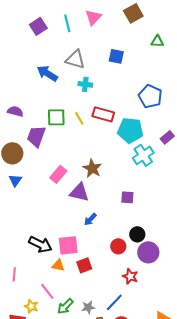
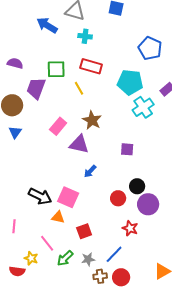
red rectangle: (103, 114) -> (91, 66), moved
yellow line: (79, 118) -> (79, 88), moved
pink square: (68, 245) -> (68, 197), turned 30
red square: (84, 265) -> (84, 231), moved

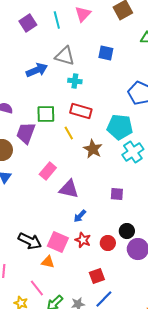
blue arrow: (47, 25) -> (37, 70), turned 125
brown star: (92, 120) -> (93, 149), moved
red star: (130, 228) -> (83, 240), moved
red square: (84, 231) -> (97, 276), moved

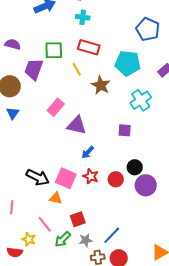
cyan cross: (133, 152) -> (141, 100), moved
red square: (97, 276) -> (78, 219), moved

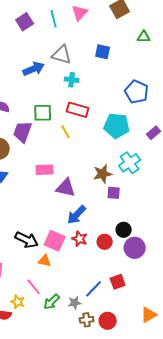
brown star: (101, 85) -> (103, 174), moved, turned 30
pink rectangle: (56, 107) -> (45, 170), turned 48
blue arrow: (88, 152) -> (77, 215), size x1.5
red square: (78, 219) -> (118, 282), moved
blue line: (112, 235) -> (94, 289), moved

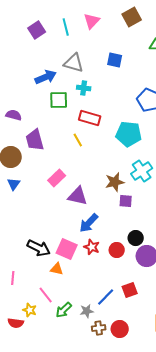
green square: (43, 113) -> (59, 100), moved
purple trapezoid: (23, 132) -> (35, 140), turned -35
pink rectangle: (45, 170) -> (57, 178), turned -42

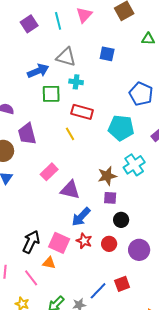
purple square: (126, 201) -> (110, 198), moved
black circle: (136, 238) -> (121, 220), moved
black arrow: (39, 248) -> (31, 242), turned -90
pink line: (46, 295) -> (31, 278), moved

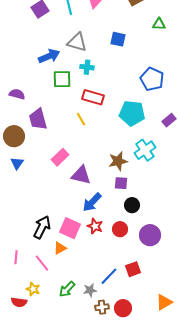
orange triangle: (49, 263) -> (60, 248), turned -40

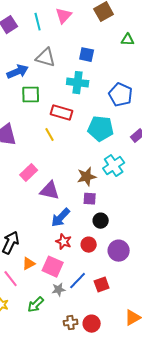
cyan cross: (87, 67) -> (78, 83), moved, size x1.5
pink square: (70, 228) -> (53, 267), moved
blue line: (109, 276) -> (78, 281), moved
gray star: (90, 290) -> (59, 290), moved

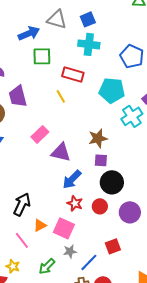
blue square: (87, 55) -> (88, 19), moved, turned -35
cyan cross: (114, 166) -> (132, 116), moved
black circle: (101, 221) -> (112, 182), size x1.5
blue line: (78, 281) -> (89, 262), moved

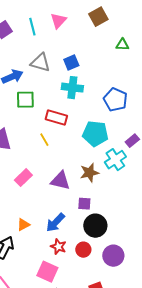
brown star: (98, 138) -> (89, 173), moved
purple triangle: (61, 152) -> (60, 181), moved
orange triangle: (40, 225) -> (23, 225), moved

